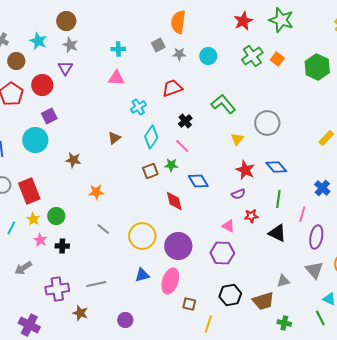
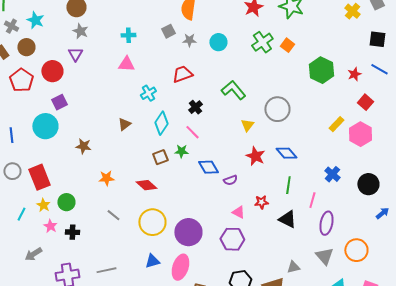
cyan star: (38, 41) -> (35, 20), moved
green hexagon: (317, 67) -> (321, 70), moved
purple semicircle: (238, 194) -> (230, 180), moved
red diamond: (174, 201) -> (146, 185), moved, turned -35

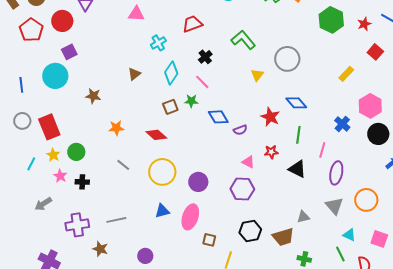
pink hexagon: (360, 134) -> (370, 106), moved
red star: (255, 156) -> (270, 117), moved
purple circle: (188, 232) -> (198, 182), size x0.7

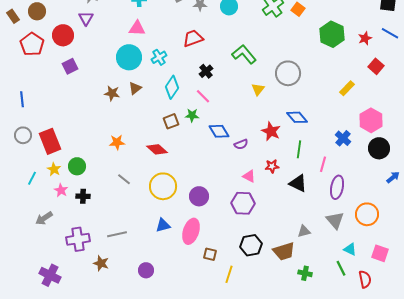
cyan circle: (55, 76) -> (129, 57), moved
brown star: (93, 96) -> (112, 93), moved

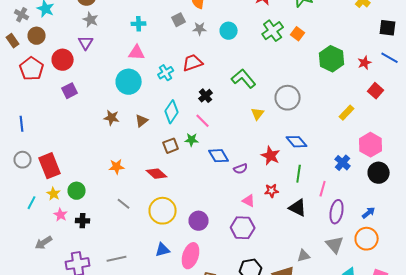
cyan cross: (159, 57) -> (166, 73), moved
brown triangle: (135, 88) -> (142, 121), moved
blue arrow: (393, 177) -> (369, 213), moved

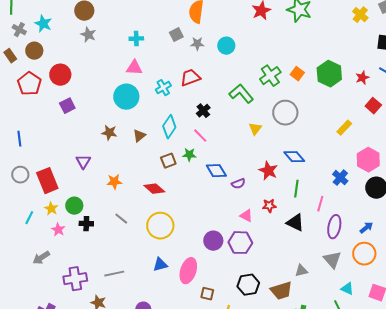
green cross: (273, 31) -> (270, 76), moved
orange square: (298, 34) -> (297, 74), moved
purple triangle: (86, 43) -> (83, 162), moved
black cross: (83, 221) -> (86, 224), moved
purple circle: (199, 221) -> (213, 241), moved

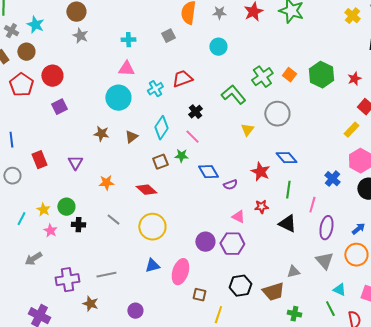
gray star: (197, 44) -> (219, 13), moved
yellow rectangle: (344, 128) -> (351, 130), moved
red rectangle: (47, 181) -> (39, 160), moved, size x0.7

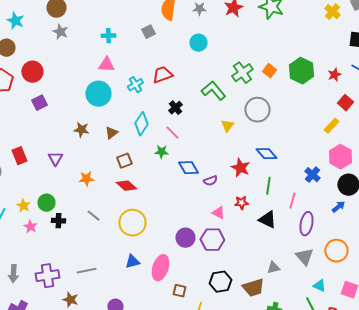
brown square: (160, 162) -> (124, 161), moved
blue arrow: (358, 229) -> (338, 207), moved
gray arrow: (33, 259) -> (13, 274), moved, turned -54

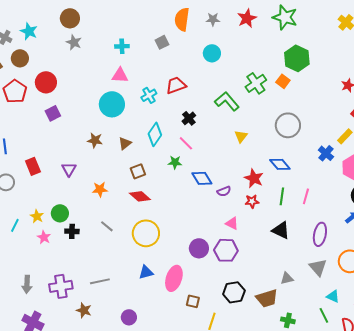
green hexagon: (301, 71) -> (297, 58), moved
gray circle: (257, 110) -> (288, 125), moved
blue cross: (312, 175) -> (326, 153), moved
pink line: (292, 201) -> (306, 196), moved
red star: (241, 203) -> (252, 201), moved

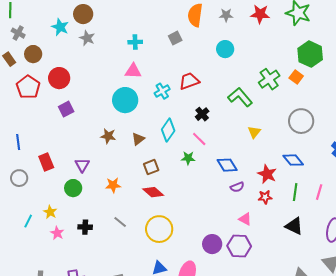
red star: (247, 18) -> (260, 14), turned 30
cyan star: (29, 31) -> (60, 27), moved
blue diamond: (202, 178) -> (227, 165), moved
green circle: (60, 213) -> (73, 188), moved

